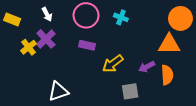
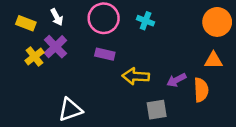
yellow rectangle: (12, 19) -> (26, 23), moved
orange triangle: (169, 44) -> (213, 60), moved, size x0.7
yellow arrow: (113, 64) -> (136, 76), turned 40

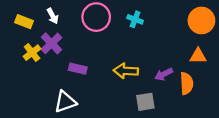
purple rectangle: (105, 54) -> (78, 69), moved

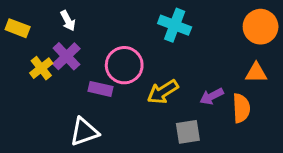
pink circle: (96, 17) -> (124, 65), moved
cyan cross: (135, 19) -> (175, 25), size x1.5
yellow rectangle: (24, 22) -> (18, 28), moved
yellow arrow: (126, 71) -> (163, 92), turned -35

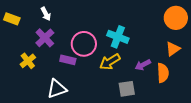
cyan cross: (175, 25) -> (118, 37), moved
yellow cross: (41, 68) -> (28, 61), moved
orange triangle: (256, 73) -> (173, 49), turned -35

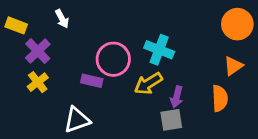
purple cross: (45, 38) -> (38, 51), moved
purple arrow: (143, 65) -> (177, 97), moved, turned -49

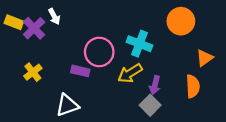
orange circle: (237, 24) -> (181, 21), moved
purple cross: (38, 51) -> (34, 28), moved
gray square: (171, 120) -> (150, 105), turned -36

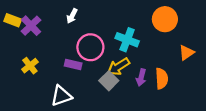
white arrow: (54, 16) -> (72, 16), moved, turned 56
orange semicircle: (193, 86) -> (162, 79), moved
gray square: (150, 105) -> (109, 81), moved

